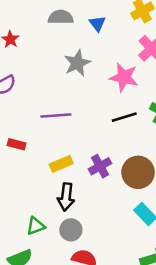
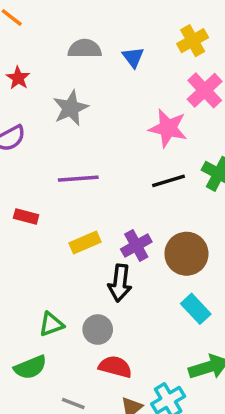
gray star: (77, 63) -> (71, 108), moved
black arrow: (66, 197) -> (120, 283), moved

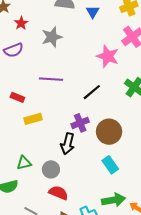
red star: (18, 78) -> (21, 23), moved
black line: (168, 181) -> (92, 92), moved, turned -30
yellow rectangle: (85, 242) -> (33, 119), moved

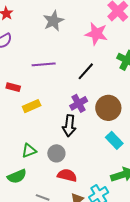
gray star: (52, 37) -> (53, 21), moved

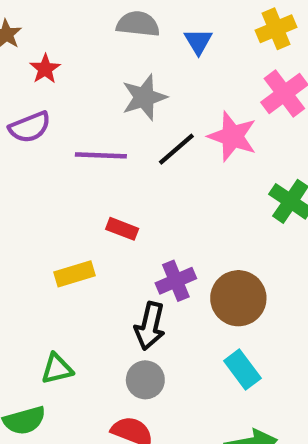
purple line: (44, 64) -> (101, 155), moved
black line: (86, 71) -> (176, 149), moved
red rectangle: (13, 87) -> (122, 229), moved
gray circle: (56, 153) -> (145, 380), moved

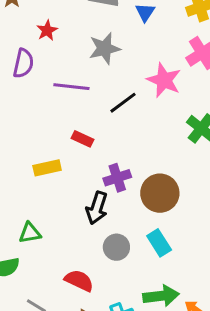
red star: (45, 69) -> (47, 30), moved
purple semicircle: (30, 127) -> (23, 63), turned -60
black line: (176, 149) -> (123, 103), moved
gray circle: (145, 380) -> (116, 247), moved

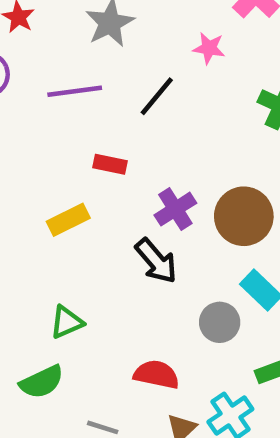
pink star: (164, 80) -> (209, 48), size x0.6
black arrow: (97, 208) -> (156, 261), turned -44
gray circle: (116, 247) -> (220, 322), moved

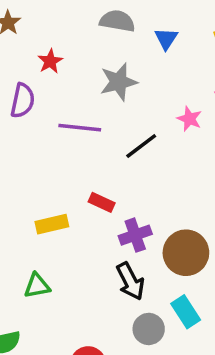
red rectangle: (110, 164) -> (102, 202), moved
black arrow: (156, 261) -> (130, 281), moved
green triangle: (67, 322) -> (37, 286), moved

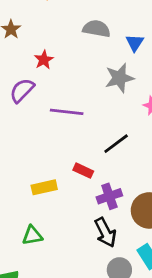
gray star: (119, 82) -> (120, 78), moved
purple semicircle: (23, 101) -> (22, 90), turned -148
black line: (141, 146) -> (116, 144), moved

